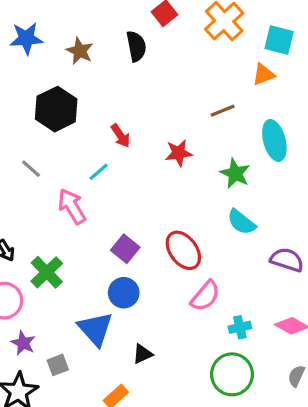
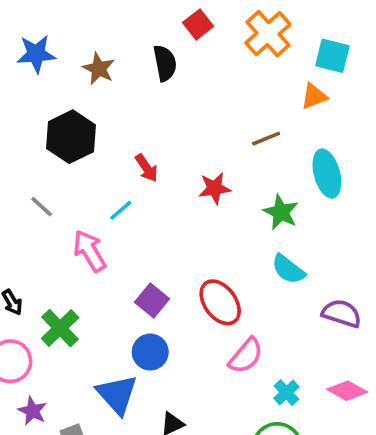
cyan cross: (240, 327) -> (286, 393), turned -30

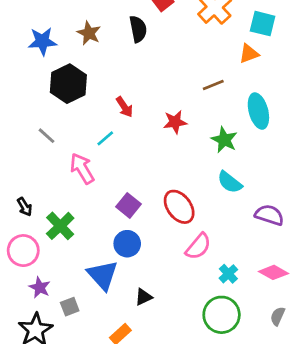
blue star: (36, 54) -> (42, 41), moved

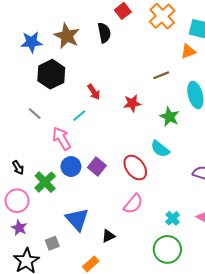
brown star: (89, 33) -> (67, 36), size x1.4
cyan semicircle: (230, 182) -> (160, 149), moved
blue circle: (127, 244) -> (71, 166), moved
pink semicircle: (198, 246) -> (133, 204), moved
purple star: (40, 287) -> (19, 228), moved

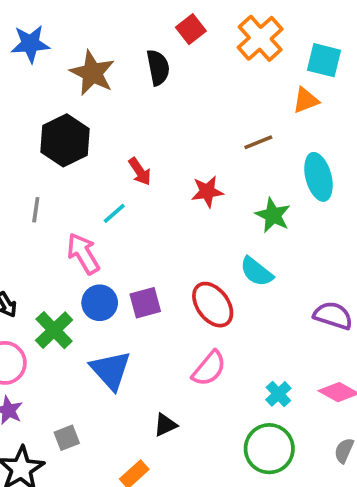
blue star: (32, 42) -> (30, 44), moved
gray line: (35, 114) -> (36, 210), turned 56
purple square: (97, 166) -> (145, 303), turned 36
blue triangle: (77, 219) -> (111, 370), moved

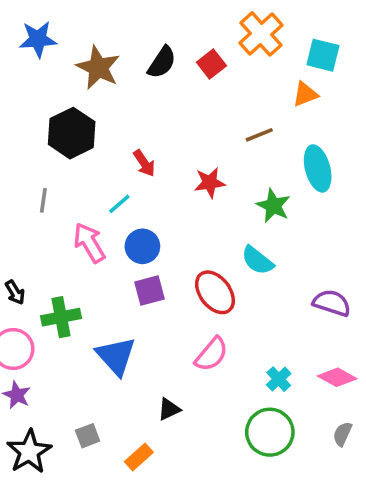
red square: (191, 29) -> (211, 64), moved
black semicircle: (158, 67) -> (162, 62), turned 44
blue circle: (100, 303) -> (142, 246), moved
green cross: (54, 330) -> (61, 317), turned 33
gray square: (67, 438) -> (88, 436), moved

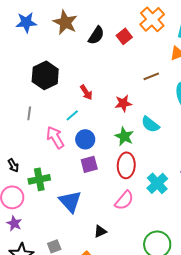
brown star: (98, 68) -> (65, 22), moved
green star: (273, 206) -> (124, 136), moved
cyan semicircle: (257, 260) -> (150, 124), moved
red ellipse: (215, 292) -> (126, 165), turned 40
cyan cross: (279, 379) -> (157, 183), moved, size x1.5

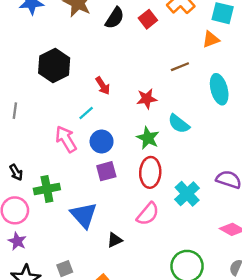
gray line: (29, 113) -> (15, 111), moved
black triangle: (100, 231) -> (115, 240), moved

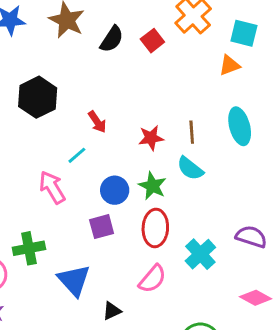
brown line: (180, 67) -> (192, 132), moved, turned -72
blue circle: (102, 141) -> (115, 190), moved

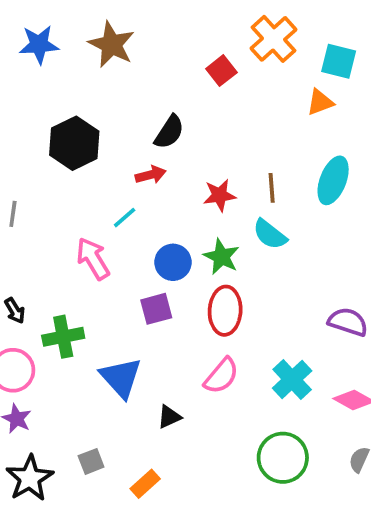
black semicircle: (112, 39) -> (169, 132), moved
red arrow: (97, 122) -> (151, 175), turned -70
cyan ellipse: (240, 126) -> (333, 180), turned 36
cyan cross: (200, 254) -> (292, 380), moved

